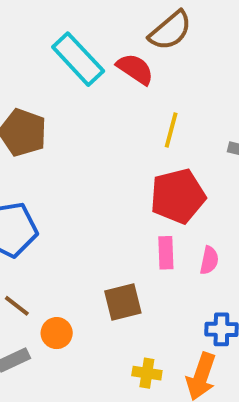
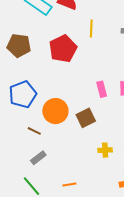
red pentagon: (178, 196) -> (63, 49), moved
orange circle: (57, 333) -> (55, 111), moved, size x1.6

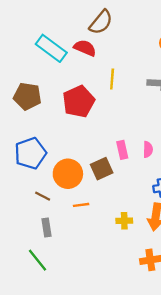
brown square: (86, 118) -> (102, 169), moved
gray rectangle: (38, 158) -> (46, 227), turned -63
orange line: (69, 185) -> (81, 205), moved

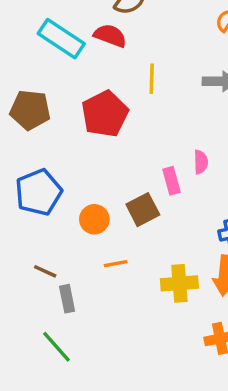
pink semicircle: (148, 150) -> (201, 162), moved
orange circle: (68, 174) -> (94, 219), size x0.7
brown line: (43, 196) -> (45, 271), moved
yellow cross: (124, 221) -> (179, 283), size x1.5

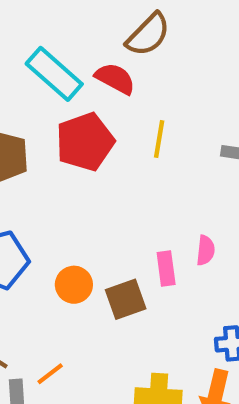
red pentagon: (105, 114) -> (85, 142), moved
orange circle: (94, 219) -> (74, 285), moved
orange line: (116, 264) -> (50, 374), moved, turned -35

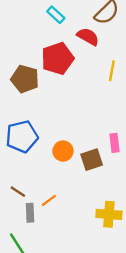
cyan rectangle: (54, 74) -> (56, 15), moved, size x0.6
red pentagon: (85, 142) -> (58, 58), moved

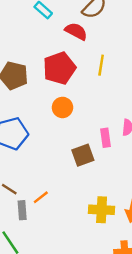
red pentagon: (58, 58) -> (59, 68), moved
orange circle: (63, 151) -> (62, 107), moved

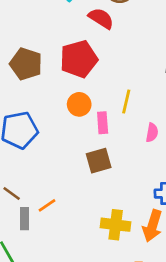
yellow line: (101, 65) -> (126, 101), moved
pink rectangle: (105, 138) -> (103, 123), moved

